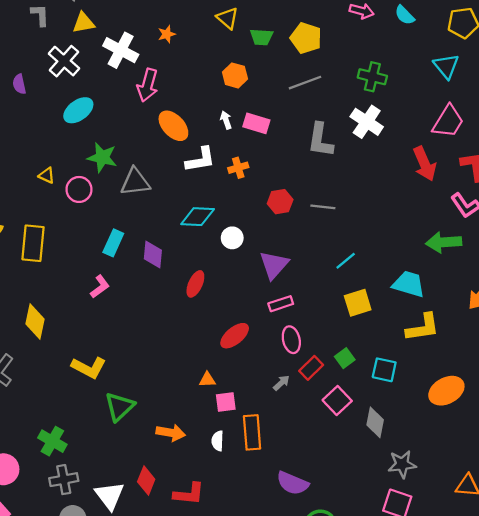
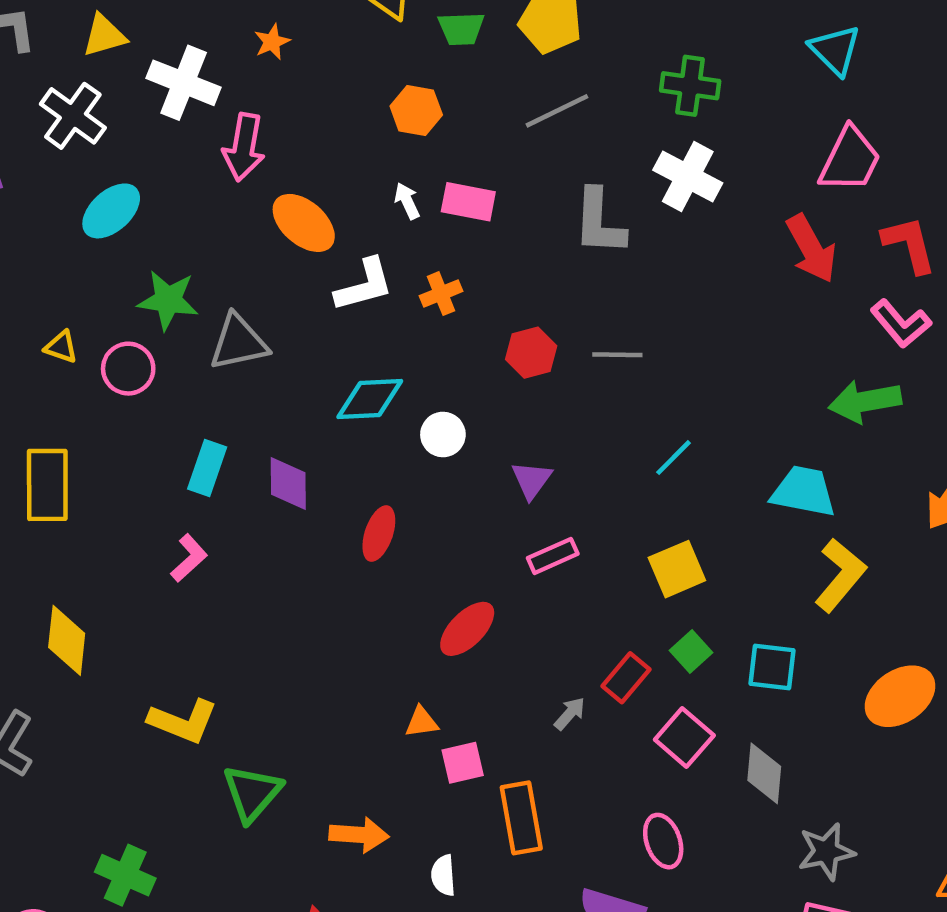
purple triangle: (274, 265) -> (532, 480), size x0.7
yellow square: (358, 303) -> (677, 569), moved
yellow L-shape: (423, 327) -> (840, 575), turned -36
pink ellipse: (291, 340) -> (663, 841), moved
white semicircle: (218, 441) -> (443, 875), moved

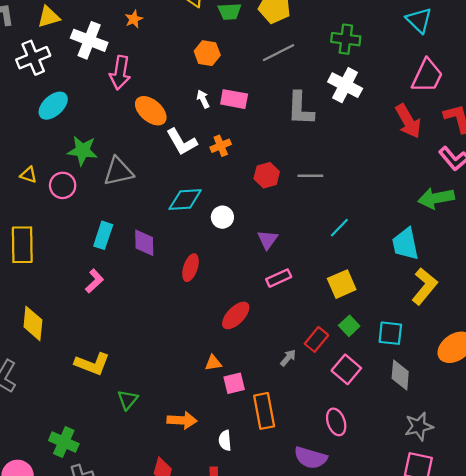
white cross: (73, 116) -> (33, 58), turned 32
white L-shape: (364, 285) -> (182, 142), turned 76
cyan trapezoid: (804, 491) -> (405, 244), turned -112
gray diamond: (764, 773) -> (400, 375), moved
green triangle: (252, 793) -> (128, 400), size x0.7

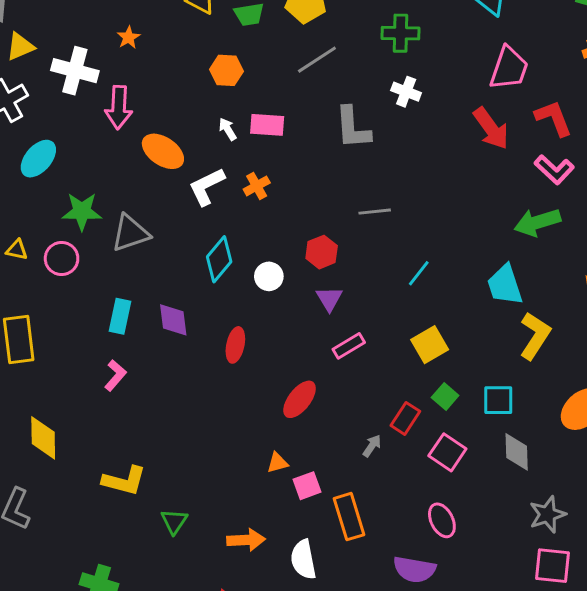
white cross: (345, 85) -> (406, 92), size x0.7
white L-shape: (182, 142) -> (207, 187), turned 100
red hexagon: (267, 175) -> (322, 252), moved
cyan diamond: (185, 200) -> (219, 259), turned -40
white semicircle: (225, 440) -> (303, 559), size x1.5

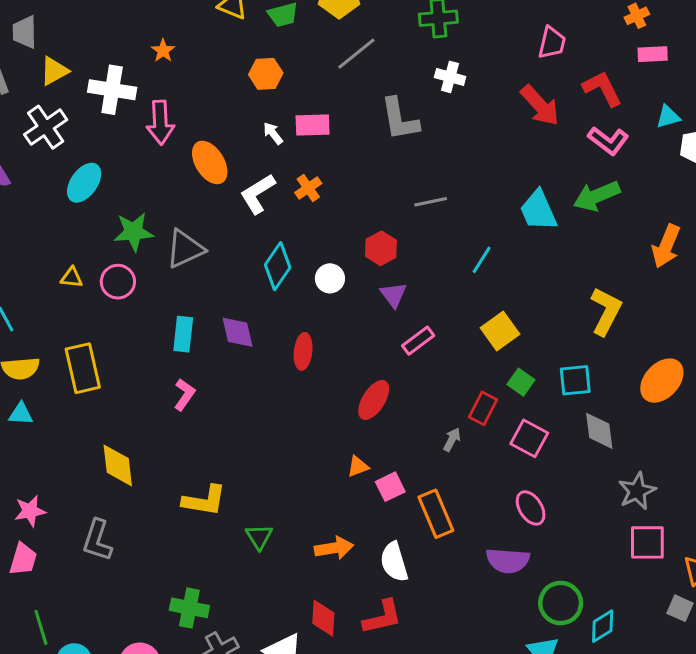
pink trapezoid: (509, 68) -> (552, 43), size x0.7
orange ellipse: (163, 151) -> (210, 163), turned 30
cyan trapezoid: (505, 285) -> (538, 211), moved

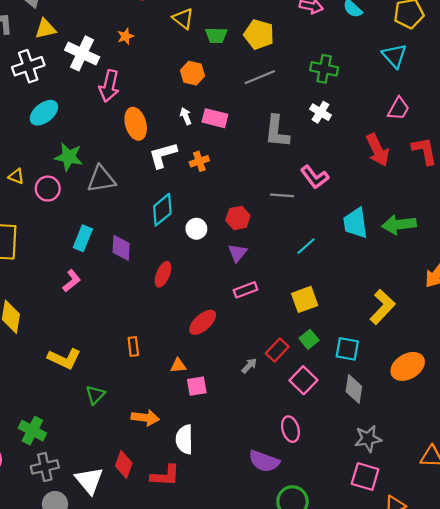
pink L-shape: (608, 141) -> (315, 177), moved
orange rectangle: (436, 514) -> (133, 346), moved, size x0.6

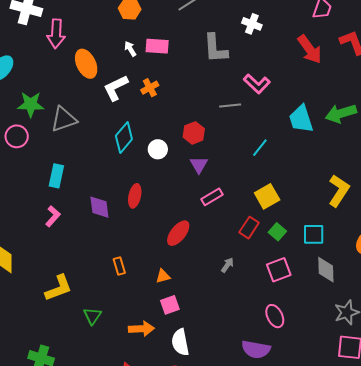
purple diamond: (121, 248) -> (99, 207), moved
red rectangle: (277, 350) -> (249, 228), moved
yellow L-shape: (64, 359) -> (59, 288), turned -36
pink square: (303, 380) -> (279, 270), turned 35
pink square: (197, 386) -> (170, 305), moved

